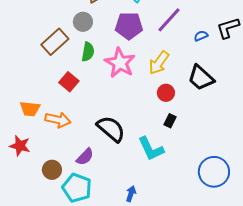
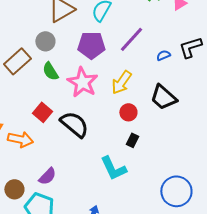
green semicircle: (88, 52) -> (50, 71), turned 138
red square: (69, 82) -> (42, 112), moved
black semicircle: (111, 129) -> (74, 124), moved

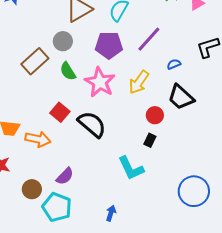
blue semicircle: (163, 55) -> (174, 64), moved
red circle: (128, 112) -> (155, 115), moved

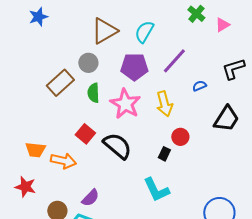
green semicircle: (68, 71) -> (93, 93), turned 30
yellow arrow: (139, 82) -> (164, 104), turned -50
black trapezoid: (181, 97) -> (226, 119), moved, turned -100
black rectangle: (150, 140) -> (164, 154), moved

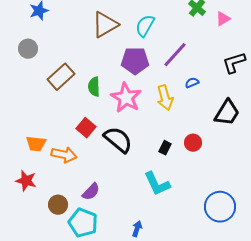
gray circle: (88, 63) -> (28, 49), moved
blue semicircle: (199, 86) -> (192, 83), moved
red circle: (180, 137) -> (193, 143), moved

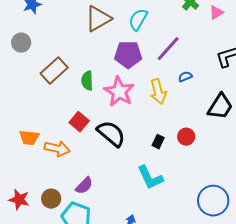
red star: (26, 181) -> (19, 200), moved

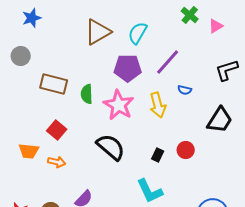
brown rectangle: (54, 71) -> (54, 84), turned 56
blue semicircle: (185, 77) -> (185, 90), turned -144
red square: (79, 122) -> (57, 130), moved
orange arrow: (57, 149) -> (57, 162), size x0.7

